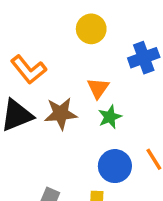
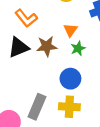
blue circle: (115, 166) -> (70, 79), moved

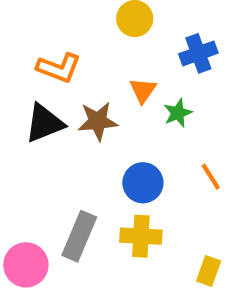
orange L-shape: (26, 18) -> (59, 68), turned -30
green star: (78, 48) -> (178, 113), moved

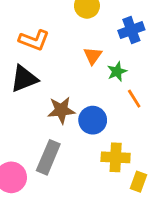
brown star: (98, 121) -> (61, 110), moved
orange line: (211, 177) -> (134, 99), moved
yellow cross: (141, 236) -> (116, 157), moved

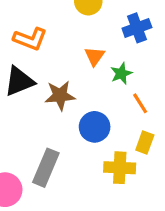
brown star: (61, 110) -> (60, 95), moved
yellow rectangle: (138, 182) -> (145, 143), moved

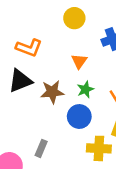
green star: (121, 73) -> (85, 89), moved
gray rectangle: (46, 168) -> (41, 148), size x0.6

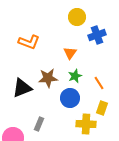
yellow circle: (74, 18) -> (77, 17), moved
black triangle: (20, 81) -> (22, 88), moved

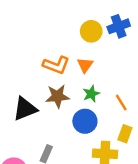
yellow circle: (77, 17) -> (91, 31), moved
blue cross: (97, 35) -> (119, 26), moved
orange L-shape: (29, 42) -> (56, 65), moved

